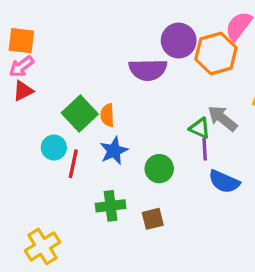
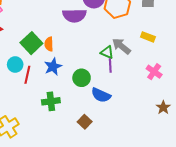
blue semicircle: (224, 182) -> (101, 95), moved
brown square: (153, 219) -> (85, 122), moved, turned -32

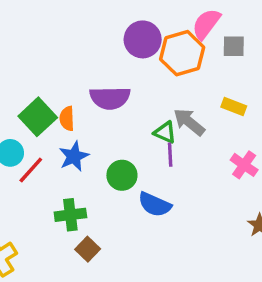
purple semicircle: (74, 15) -> (110, 98), moved
red line: (27, 75) -> (31, 170), turned 30
brown square: (85, 122) -> (88, 249), moved

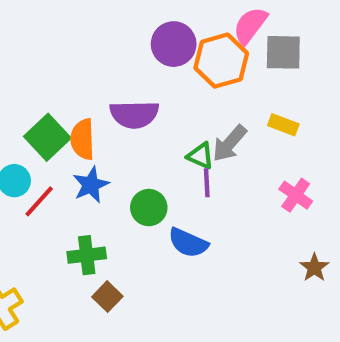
gray square: (234, 46) -> (283, 52), size x1.4
orange semicircle: (67, 119) -> (83, 139), size x1.4
gray arrow: (189, 122) -> (230, 143), turned -88

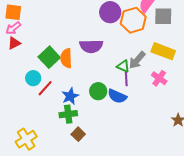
yellow rectangle: (283, 125) -> (163, 51), size x1.6
blue star: (91, 185) -> (70, 96), moved
pink cross: (296, 195) -> (159, 78), moved
blue semicircle: (188, 243) -> (117, 96), moved

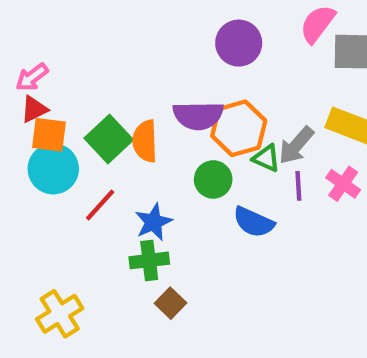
orange square: (13, 12) -> (49, 135), moved
orange hexagon: (133, 20) -> (239, 128), moved
cyan circle: (33, 78) -> (53, 169), moved, size x1.5
purple line: (126, 79) -> (298, 186), moved
green circle: (98, 91) -> (213, 179), moved

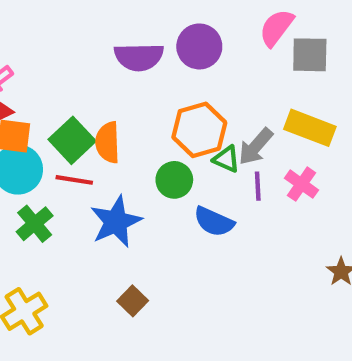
purple semicircle: (198, 116) -> (139, 57), moved
red line: (100, 205) -> (74, 180), moved, turned 57
blue star: (153, 222) -> (116, 222), size x1.4
green cross: (149, 260) -> (35, 224), moved, turned -33

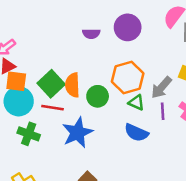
purple semicircle: (139, 57) -> (91, 34), size x0.6
green triangle: (226, 159) -> (136, 103), moved
green circle: (174, 180) -> (98, 96), moved
green cross: (35, 224) -> (29, 134), turned -30

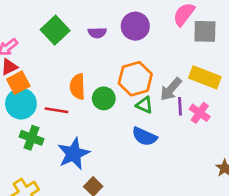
orange square: (16, 81) -> (18, 83), turned -35
green square: (51, 84) -> (55, 30), moved
purple line: (163, 111) -> (180, 106), moved
blue star: (78, 133) -> (74, 154), moved

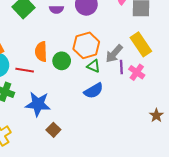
yellow rectangle: (205, 77) -> (141, 44), turned 35
blue semicircle: (144, 137) -> (94, 91), turned -54
blue star: (74, 154) -> (38, 104), turned 30

